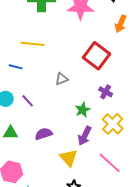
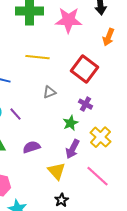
yellow line: (33, 44) -> (38, 57), moved
purple cross: (106, 92) -> (86, 104), moved

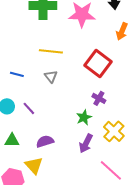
gray triangle: (50, 92) -> (51, 76), moved, turned -48
yellow triangle: (56, 171) -> (34, 165), moved

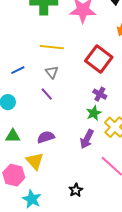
blue line: (17, 74) -> (18, 70), turned -40
purple line: (29, 108) -> (47, 94), moved
green star: (84, 117) -> (94, 113), moved

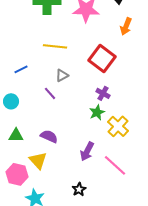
gray triangle: (52, 72) -> (62, 75), moved, turned 40
purple semicircle: (46, 137) -> (49, 136), turned 42
purple arrow: (87, 139) -> (87, 151), moved

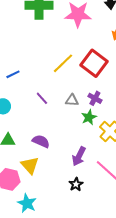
yellow line: (55, 46) -> (63, 63), moved, turned -50
gray triangle: (62, 75) -> (72, 100), moved, turned 32
black star: (79, 189) -> (76, 184), moved

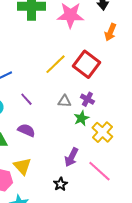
purple line: (42, 98) -> (26, 99), moved
purple semicircle: (41, 141) -> (26, 130), moved
black star: (76, 184) -> (60, 184), moved

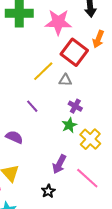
red square: (86, 64) -> (74, 52), moved
purple line: (26, 99) -> (32, 106), moved
gray triangle: (64, 101) -> (65, 80), moved

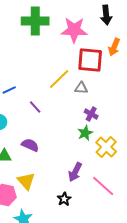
red square: (74, 52) -> (90, 60), turned -32
purple line: (32, 106) -> (35, 107), moved

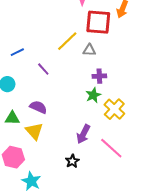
purple cross: (91, 114) -> (99, 76), turned -32
yellow triangle: (26, 181) -> (34, 131), moved

